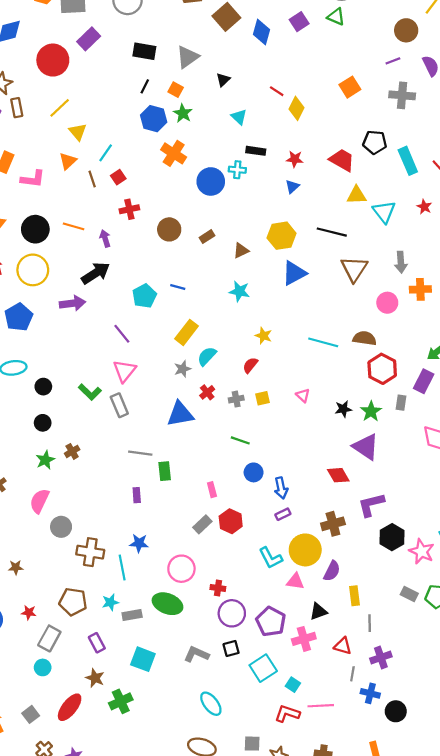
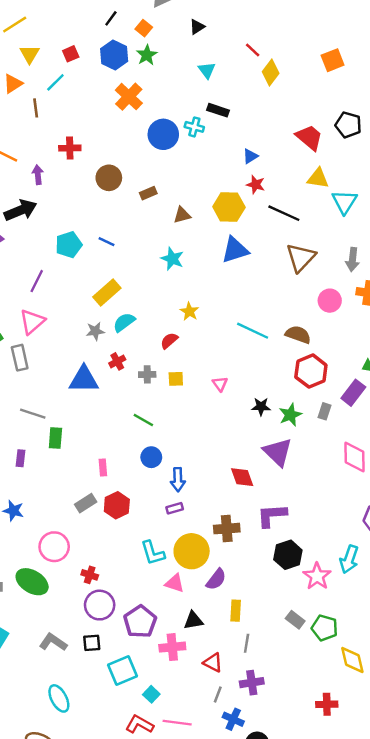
red star: (295, 159) -> (256, 185), moved
red square: (118, 177) -> (71, 54), moved
purple line: (122, 334) -> (37, 281), turned 55

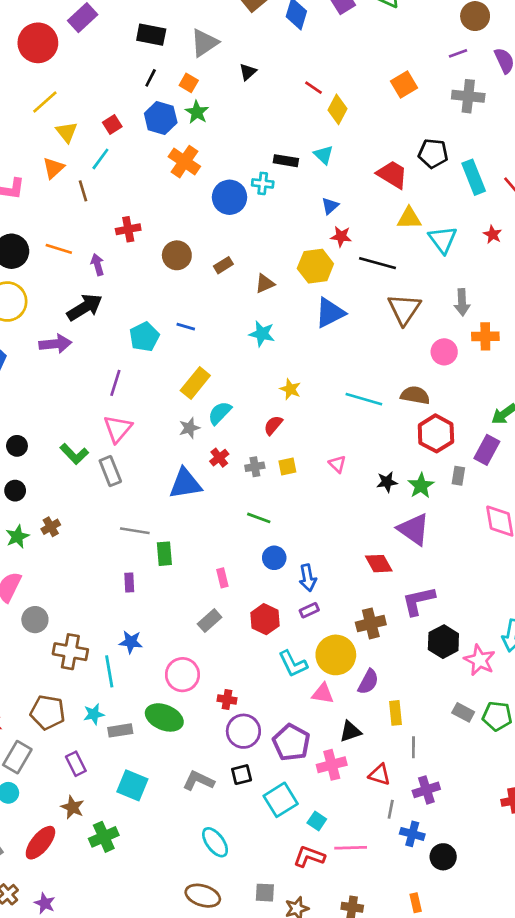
cyan triangle: (207, 70) -> (324, 155), moved
red hexagon: (117, 505) -> (265, 619), moved

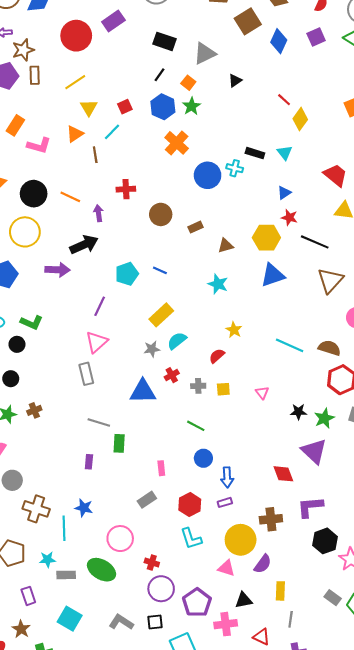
green L-shape: (74, 454) -> (32, 322), moved, turned -30
cyan L-shape: (293, 664) -> (191, 539), moved

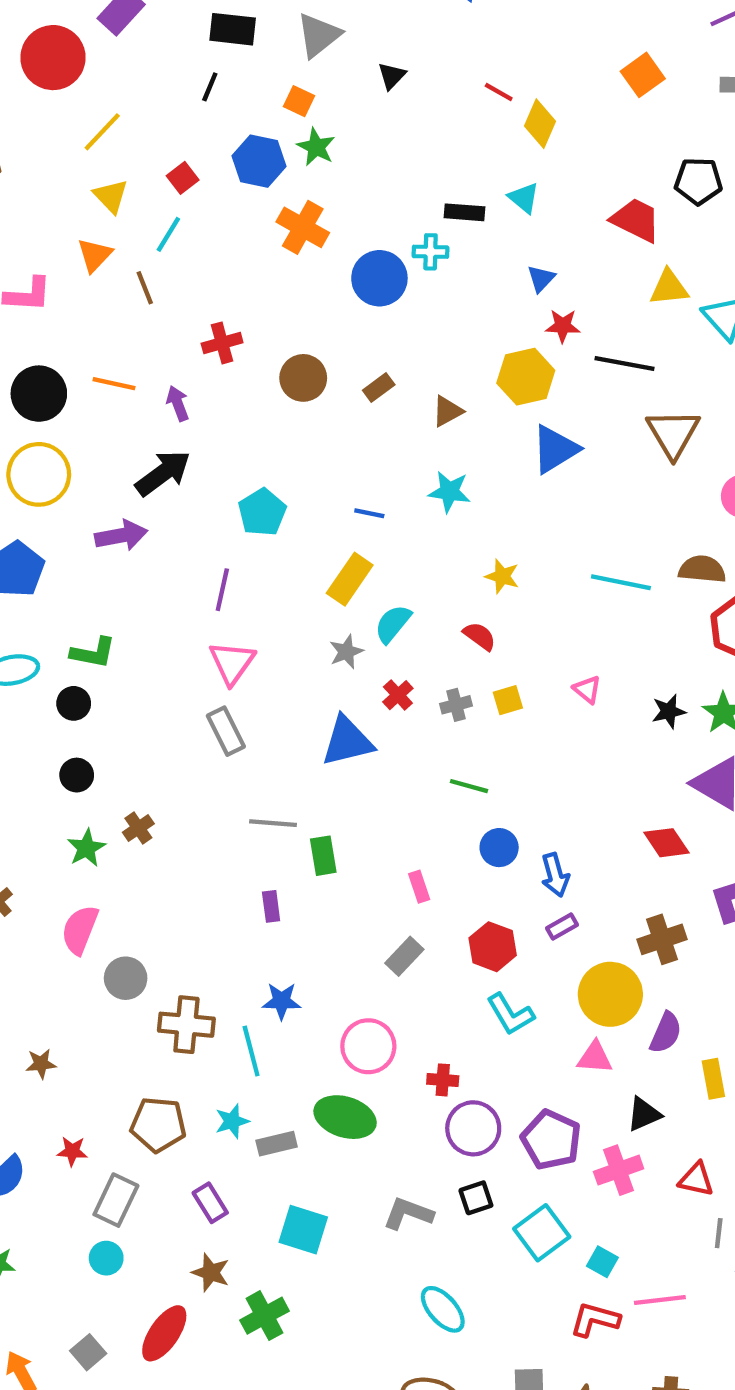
black line: (159, 75) -> (210, 87), moved
yellow line: (75, 82) -> (102, 132), moved
blue line: (160, 270) -> (369, 513), moved
red semicircle: (217, 356) -> (480, 636), turned 91

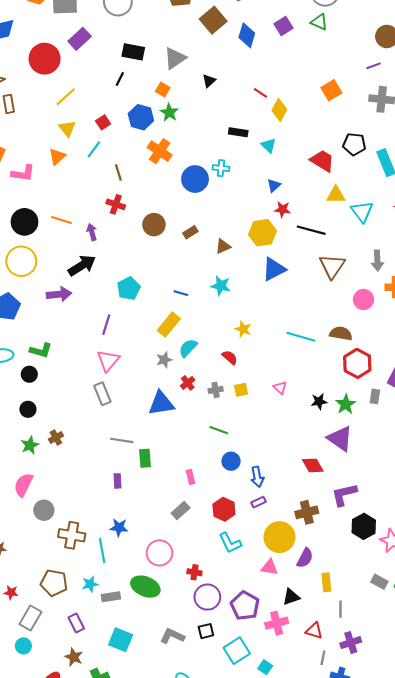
black rectangle: (465, 212) -> (238, 132), moved
brown line: (145, 288) -> (118, 172), moved
red cross: (222, 343) -> (116, 204), turned 30

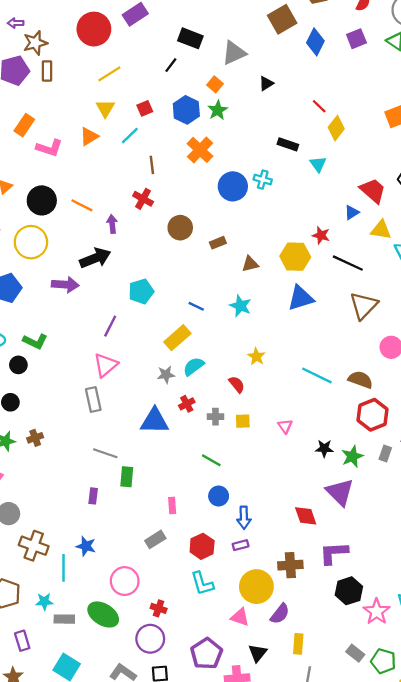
blue triangle: (274, 185) -> (352, 212), moved
purple circle: (207, 597) -> (150, 639), moved
black triangle: (291, 597) -> (258, 653), turned -42

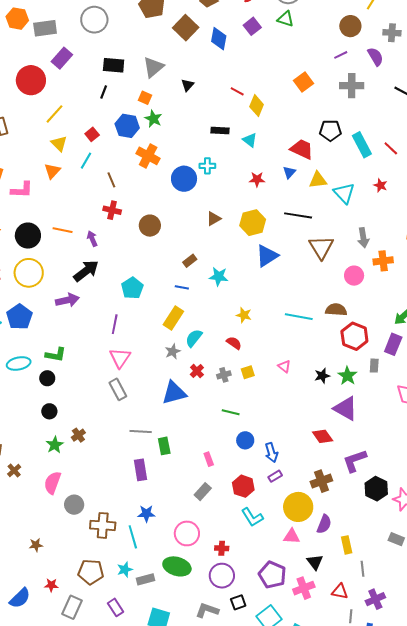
red star: (321, 235) -> (257, 179), moved
brown rectangle: (218, 243) -> (190, 261), moved
brown triangle: (250, 264) -> (214, 219), moved
purple rectangle: (93, 496) -> (141, 470), size x1.5

